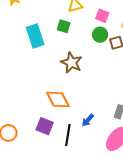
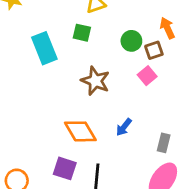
pink square: (102, 16) -> (147, 76), moved, turned 32
blue arrow: (88, 120) -> (124, 127), moved

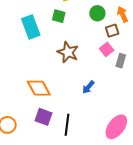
green circle: (131, 41) -> (97, 13), moved
orange diamond: (80, 131) -> (39, 88), moved
gray rectangle: (164, 143) -> (121, 61), moved

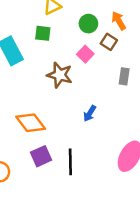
brown square: (112, 31) -> (109, 42), turned -32
pink square: (107, 49) -> (85, 54), moved
purple square: (43, 117) -> (41, 156), turned -36

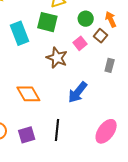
green square: (43, 33) -> (47, 22), size x1.5
blue arrow: (90, 113) -> (78, 92), size x1.6
purple square: (41, 156) -> (27, 135), moved

